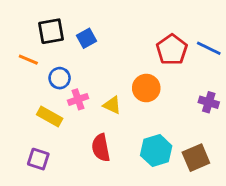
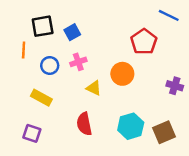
blue line: (209, 48) -> (169, 15), moved
orange line: (28, 60) -> (24, 50), turned 70
pink cross: (78, 99) -> (78, 62), moved

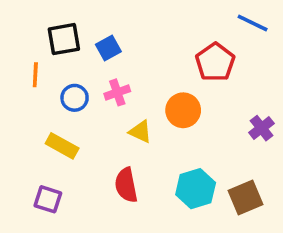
purple cross: (175, 86) -> (261, 128), turned 35

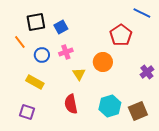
orange line: (35, 75) -> (20, 42), turned -40
yellow triangle: (140, 132) -> (79, 74), turned 32

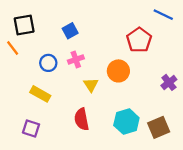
black square: (36, 22) -> (24, 25), moved
orange line: (20, 42) -> (13, 48), moved

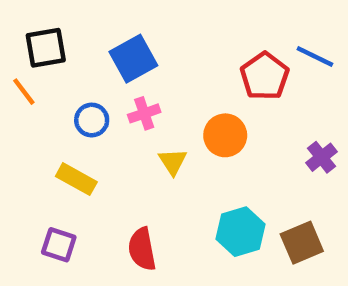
blue line: (163, 15) -> (315, 57), moved
blue square: (70, 31) -> (133, 59), size x1.5
red semicircle: (82, 119) -> (142, 249), moved

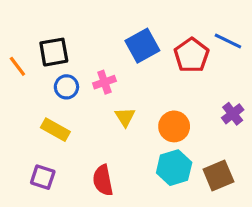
black square: (46, 48) -> (54, 52), moved
blue square: (133, 59) -> (142, 46), moved
orange circle: (225, 135) -> (174, 126), moved

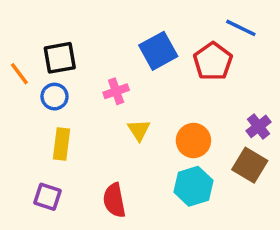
blue line: (228, 41) -> (241, 28), moved
blue circle: (66, 87) -> (55, 97), moved
yellow rectangle: (55, 130) -> (62, 144), turned 68
brown square: (218, 176) -> (250, 165), moved, turned -36

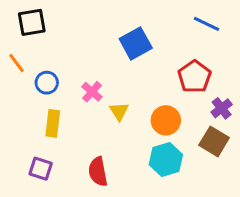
black square: (60, 58) -> (32, 22), moved
red pentagon: (213, 61) -> (194, 77), moved
pink cross: (116, 91) -> (92, 92), moved, turned -30

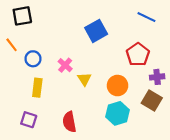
purple cross: (222, 108) -> (157, 77), turned 32

